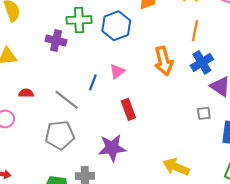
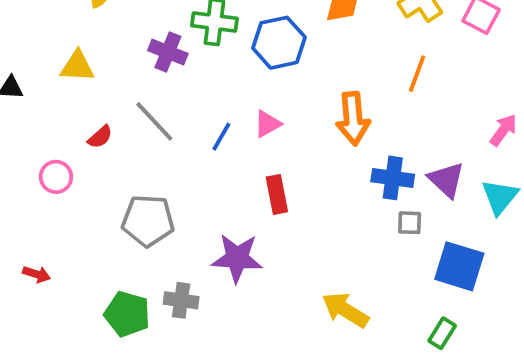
blue cross: (202, 62) -> (393, 178), moved, turned 30
red semicircle: (26, 93) -> (100, 137), turned 128
gray line: (67, 100) -> (154, 121), moved

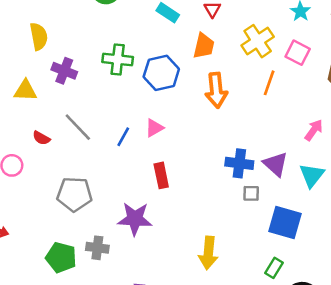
purple cross: (168, 52) -> (64, 71), moved
orange line: (417, 74) -> (269, 83), moved
orange arrow: (353, 118) -> (216, 90), moved
red semicircle: (100, 137) -> (41, 138), turned 72
yellow arrow: (345, 310) -> (208, 253), turned -116

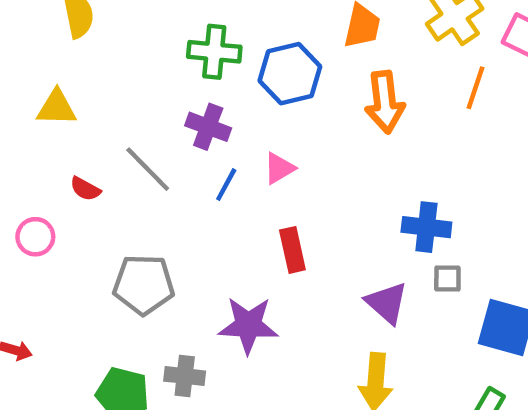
purple cross: (64, 71) -> (208, 127), moved
purple triangle: (276, 164) -> (387, 303), moved

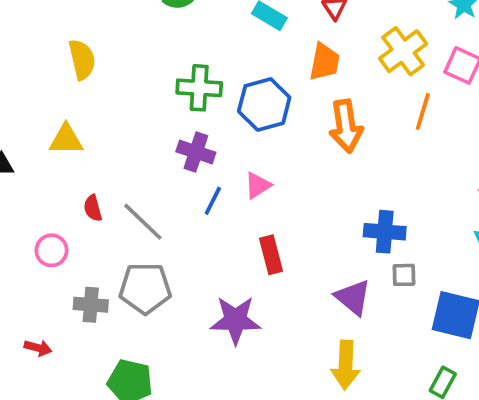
gray line: (148, 169) -> (143, 222), moved
red semicircle: (85, 189) -> (93, 208), turned 48
gray cross: (185, 376) -> (91, 305), moved

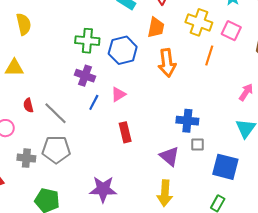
yellow cross: (403, 51) -> (199, 22), turned -35
purple star: (235, 320) -> (103, 189), moved

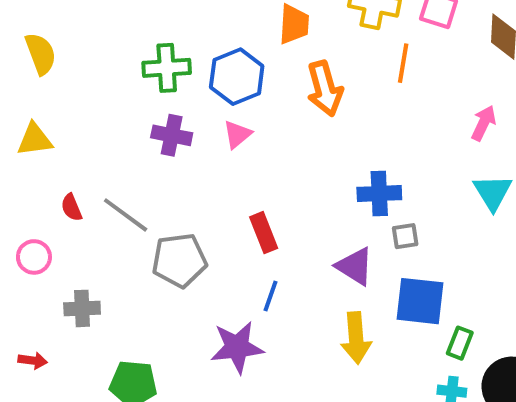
pink triangle: (118, 94) -> (237, 134), moved
blue line: (94, 102) -> (271, 296), moved
gray pentagon: (56, 150) -> (179, 260), moved
blue square: (225, 167) -> (420, 301), moved

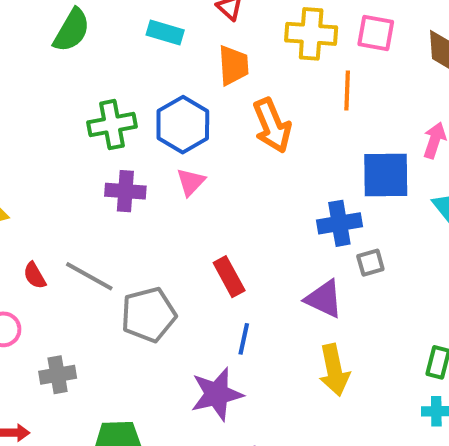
blue square: (420, 301) -> (386, 175), moved

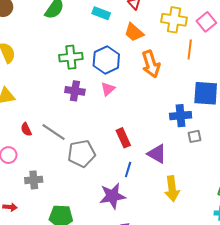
pink square: (376, 33) -> (206, 22), turned 36
orange trapezoid: (233, 65) -> (134, 32), turned 130
purple triangle: (324, 299) -> (157, 154), moved

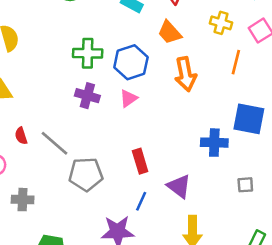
yellow cross: (174, 20) -> (221, 23), size x0.7
gray square: (194, 136) -> (245, 185), moved

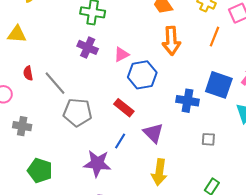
blue hexagon: (131, 62) -> (142, 75), moved
red rectangle: (140, 161) -> (124, 108), turned -42

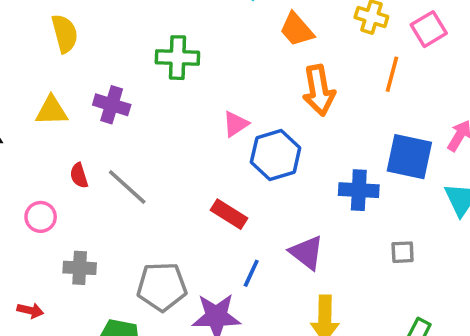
purple cross: (88, 47) -> (112, 105), moved
red rectangle: (124, 108) -> (229, 214), moved
gray pentagon: (77, 112) -> (162, 287), moved

